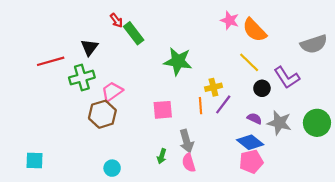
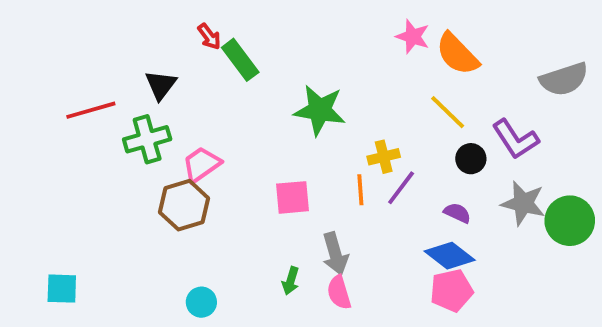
gray star: (279, 123) -> (523, 203), moved

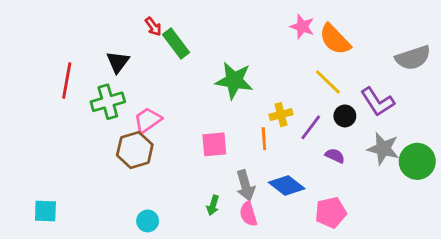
red line: (91, 110) -> (67, 80), turned -64
purple line: (401, 188) -> (311, 127), moved
blue diamond: (450, 256) -> (287, 185), moved

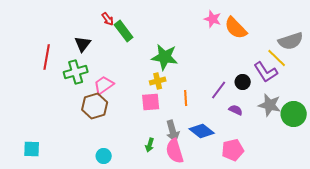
yellow line: (328, 82) -> (277, 58), moved
yellow cross: (281, 115) -> (158, 81), moved
pink semicircle: (248, 214) -> (175, 151), size x1.4

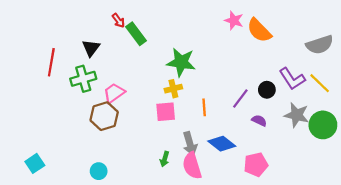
yellow line: (277, 58) -> (320, 83), moved
cyan square: (32, 149) -> (35, 163), turned -36
cyan circle: (104, 156) -> (99, 171), moved

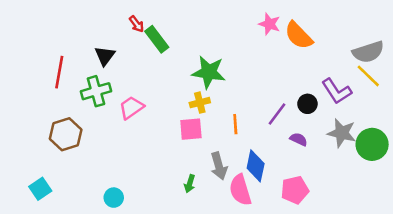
yellow line: (320, 83) -> (368, 76), moved
brown hexagon: (104, 116) -> (66, 134), moved
blue diamond: (222, 144) -> (256, 166), turned 64
pink semicircle: (192, 166) -> (240, 190), moved

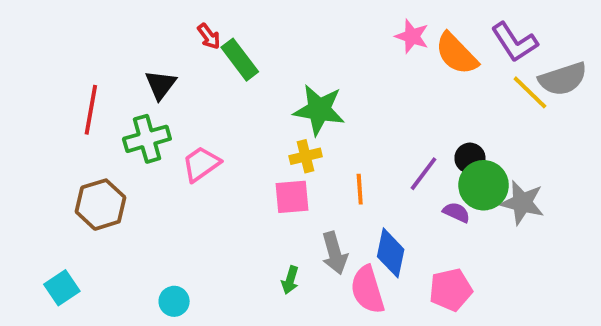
yellow line: (368, 76) -> (530, 92), moved
purple L-shape: (337, 91) -> (514, 42), moved
green circle: (372, 144) -> (484, 185), moved

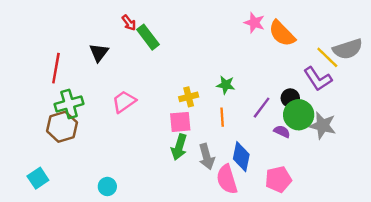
purple L-shape: (514, 42) -> (318, 79), moved
green star: (319, 110) -> (226, 85), moved, size x0.6
green cross: (147, 139) -> (69, 104), moved
green arrow: (290, 280) -> (179, 147), moved, size x1.5

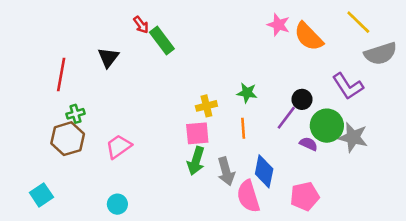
yellow line: (327, 57) -> (358, 22), moved
black circle: (290, 98) -> (302, 99), moved
pink trapezoid: (124, 102) -> (119, 147), moved
green cross: (69, 104) -> (76, 114), size x0.6

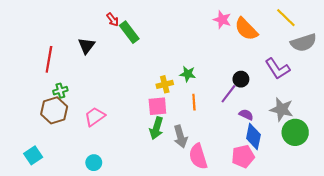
green star: (247, 93) -> (188, 74), moved
green circle: (327, 126) -> (295, 132), moved
blue diamond: (264, 171) -> (253, 137), moved

